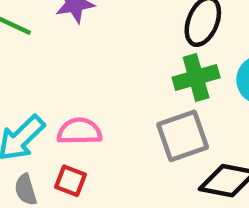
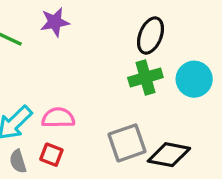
gray square: (183, 136) -> (127, 143), moved

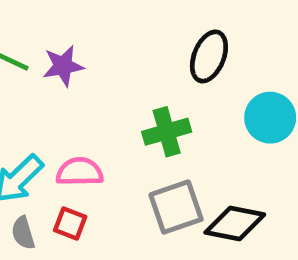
purple star: (55, 22) -> (63, 66), moved
green cross: (145, 77) -> (167, 132), moved

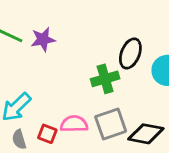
black ellipse: (209, 56) -> (130, 54), moved
pink semicircle: (80, 172) -> (74, 124), moved

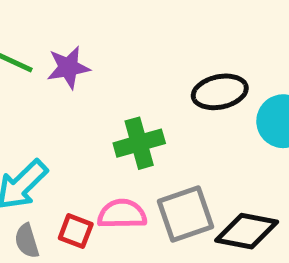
black ellipse: (130, 54) -> (220, 92), turned 56
green cross: (105, 79) -> (139, 143), moved

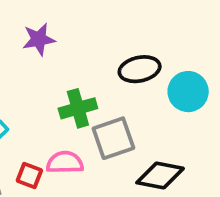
purple star: (68, 67) -> (39, 39), moved
gray square: (186, 214) -> (113, 138), moved

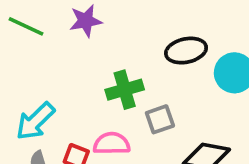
gray square: (113, 138) -> (160, 119), size x0.7

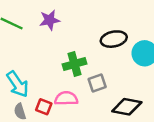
cyan arrow: (35, 121) -> (18, 84), turned -80

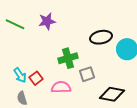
cyan arrow: (18, 84) -> (20, 75), size x0.7
red square: (44, 107) -> (36, 78), moved, turned 32

